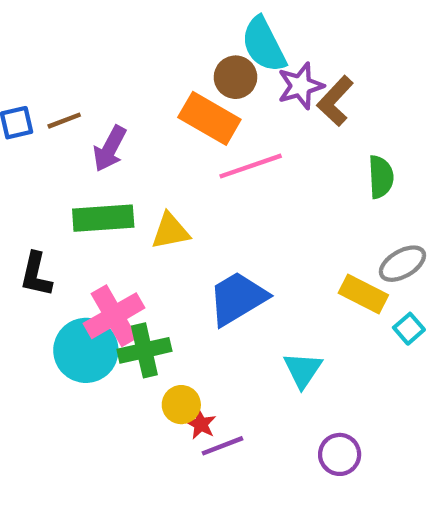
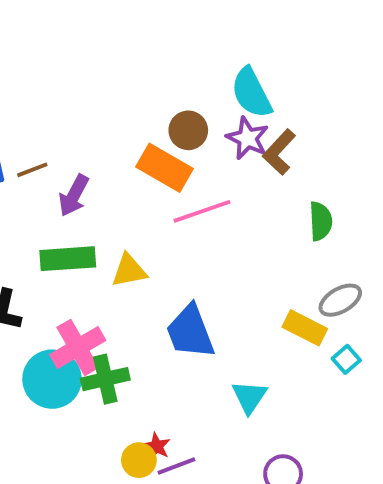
cyan semicircle: (264, 45) -> (251, 93), moved
purple star: (301, 86) -> (247, 138), turned -30
blue trapezoid: (238, 298) -> (190, 332), turned -80
yellow circle: (181, 405) -> (139, 460), moved

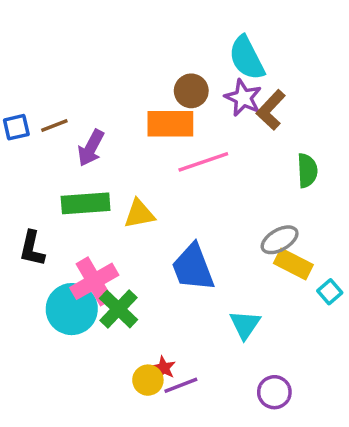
orange rectangle: (165, 168) -> (170, 124), turned -30
gray ellipse: (340, 300) -> (280, 240), moved
green cross: (105, 379) -> (118, 309), turned -33

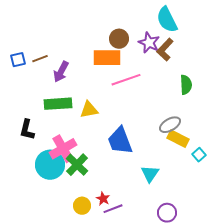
cyan semicircle: (247, 58) -> (167, 20), moved
yellow circle: (148, 380) -> (82, 206), moved

